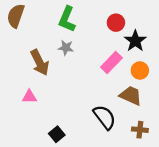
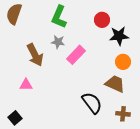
black star: (135, 41) -> (119, 36), turned 30
pink rectangle: (111, 63) -> (76, 55), moved
black square: (57, 134) -> (15, 118), moved

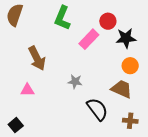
gray star: (58, 42) -> (75, 82), moved
pink rectangle: (76, 55) -> (89, 39), moved

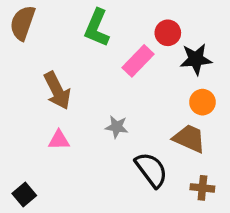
pink triangle: (27, 90) -> (59, 140), moved

